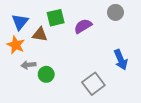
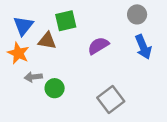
purple semicircle: (83, 26) -> (98, 46), moved
blue arrow: (121, 60) -> (143, 47), moved

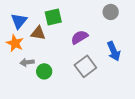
blue arrow: (143, 47) -> (114, 51), moved
gray square: (111, 99) -> (85, 66), moved

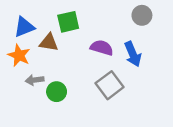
blue triangle: (19, 21) -> (24, 27), turned 30
purple semicircle: (79, 37) -> (102, 48), turned 48
blue arrow: (114, 51) -> (133, 54), moved

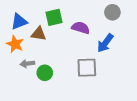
purple semicircle: (102, 48) -> (81, 28), moved
blue arrow: (133, 54) -> (105, 43), turned 60
gray square: (110, 85) -> (87, 68), turned 35

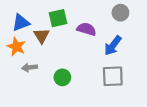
brown triangle: (39, 34) -> (42, 36), turned 49
gray square: (87, 68) -> (113, 76), moved
green circle: (45, 73) -> (62, 77), moved

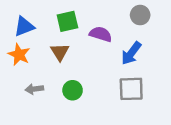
brown triangle: (42, 36) -> (60, 52), moved
gray arrow: (29, 67) -> (34, 89), moved

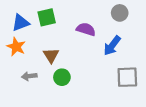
green square: (67, 21) -> (47, 17), moved
brown triangle: (60, 52) -> (51, 55), moved
gray square: (131, 89) -> (127, 77), moved

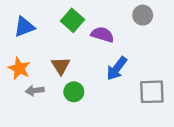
green square: (47, 17) -> (72, 20), moved, turned -36
blue arrow: (112, 46) -> (117, 68), moved
orange star: (16, 47) -> (19, 68), moved

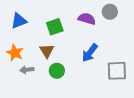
green square: (72, 20) -> (55, 27), moved, turned 30
purple semicircle: (102, 35) -> (87, 19), moved

